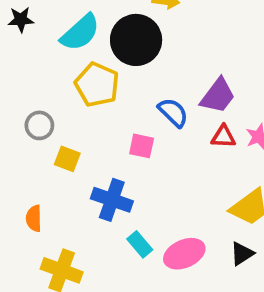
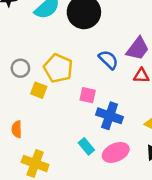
yellow pentagon: (97, 85) -> (58, 68), moved
pink square: (142, 146) -> (88, 95), moved
blue cross: (112, 200) -> (110, 116), moved

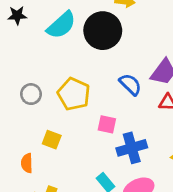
yellow square: (39, 90) -> (52, 140), moved
blue cross: (110, 116) -> (132, 148), turned -35

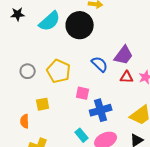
yellow square: (52, 140) -> (43, 104), turned -32

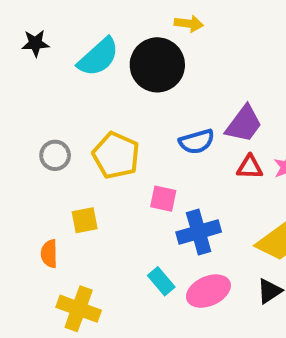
blue semicircle: (100, 64) -> (197, 142), turned 120

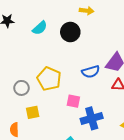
cyan semicircle: (98, 57) -> (40, 28), size x0.7
black circle: (157, 65) -> (70, 32), size x0.7
gray circle: (55, 155) -> (22, 88), moved

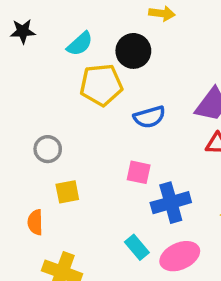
blue semicircle: (91, 72) -> (149, 117), moved
yellow pentagon: (49, 79) -> (101, 85), moved, turned -30

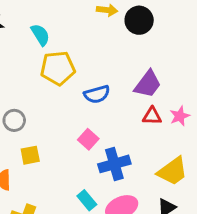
cyan semicircle: (80, 44) -> (40, 35), turned -80
black circle: (133, 51) -> (139, 20), moved
pink square: (139, 172) -> (88, 139), turned 30

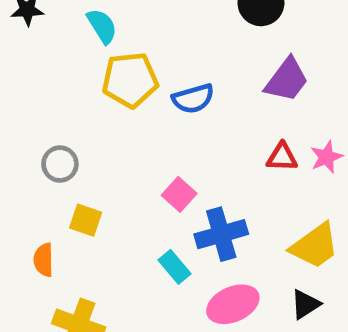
purple trapezoid: (148, 84) -> (287, 80), moved
blue semicircle: (97, 94) -> (193, 99), moved
yellow square: (30, 155) -> (86, 220), turned 30
cyan rectangle: (87, 200) -> (174, 267), moved

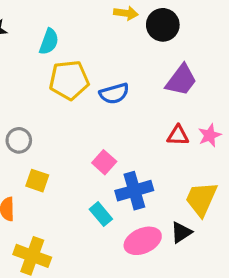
cyan semicircle: (102, 26) -> (49, 42), turned 52
yellow trapezoid: (315, 246) -> (201, 199), turned 150
black triangle: (305, 304) -> (181, 232), moved

